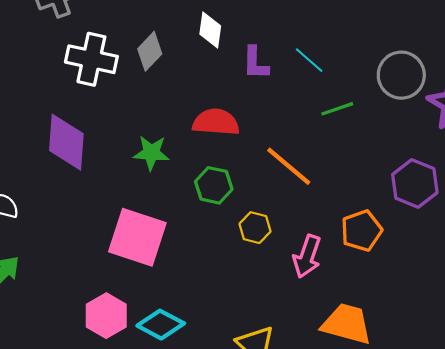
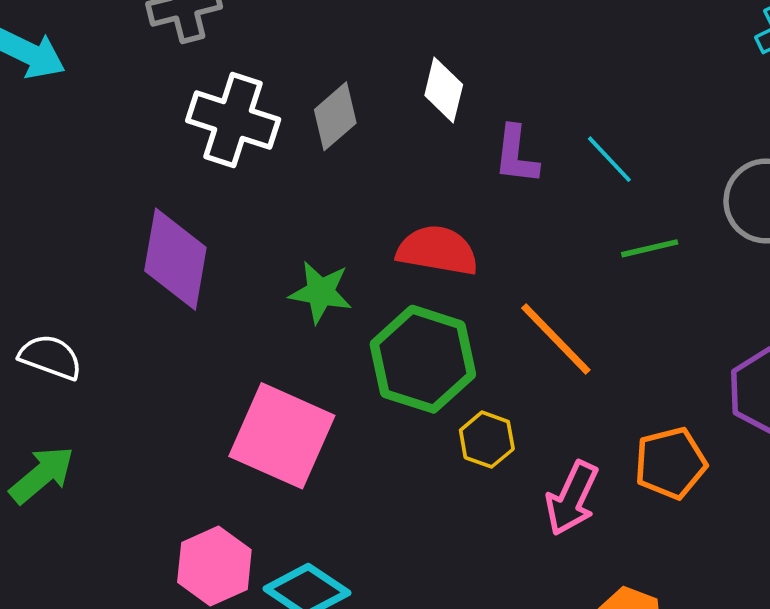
green hexagon: (214, 185) -> (423, 359), size x1.6

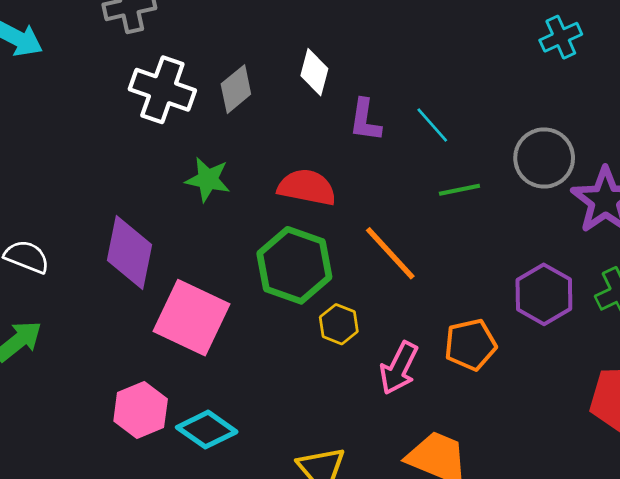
purple diamond: (175, 259) -> (130, 252), moved
green star: (321, 292) -> (208, 179), moved

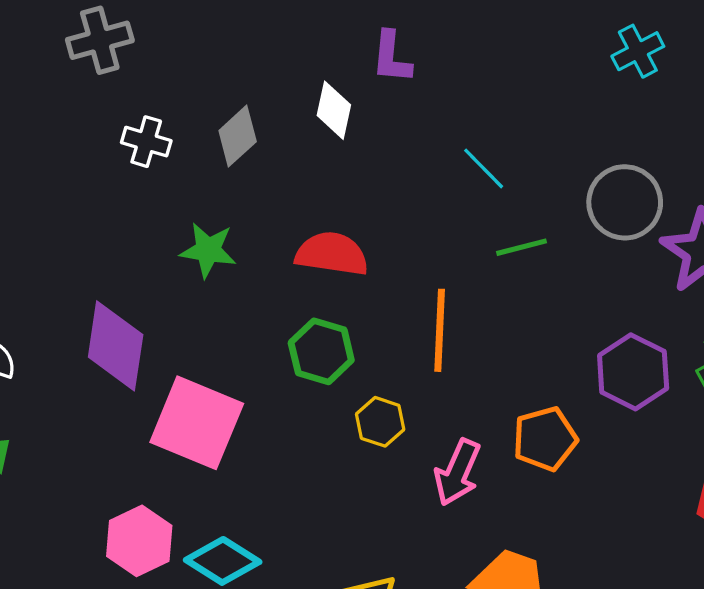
white cross: (162, 90) -> (146, 142), size x0.6
purple L-shape: (365, 120) -> (391, 57), moved
orange line: (390, 253) -> (440, 330), turned 48
green hexagon: (294, 265) -> (321, 351), size x0.7

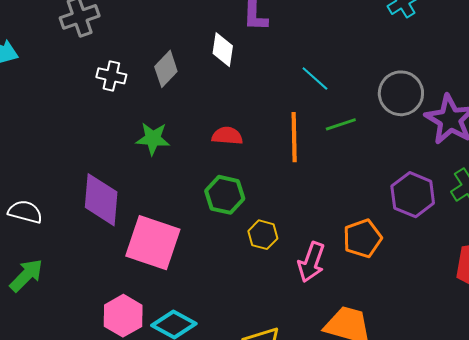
red semicircle: (332, 254) -> (227, 136), size x0.7
orange line: (440, 330) -> (294, 137), moved

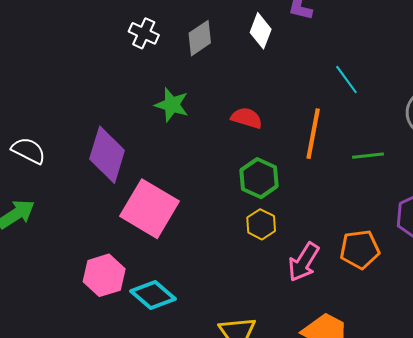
green line: (341, 124) -> (368, 156), moved
green hexagon: (225, 195) -> (259, 178), moved

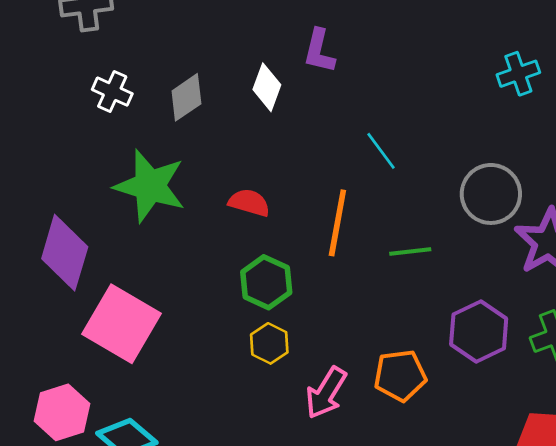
green star: (172, 105) -> (150, 186), size x1.6

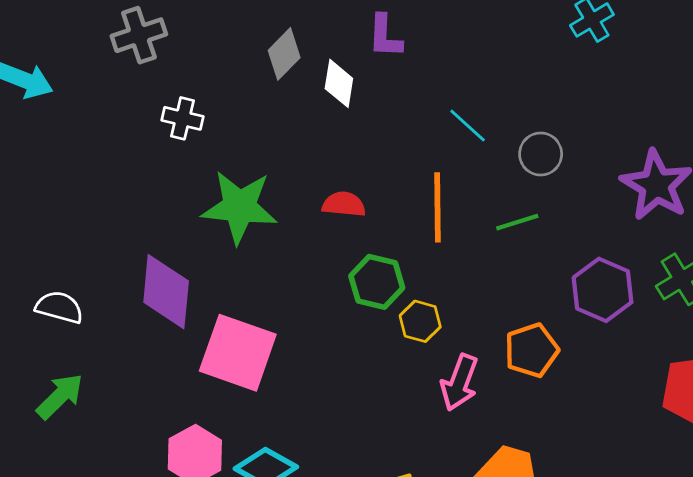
gray diamond: (186, 97) -> (284, 54), moved
gray circle: (491, 194) -> (541, 154), moved, size x0.7
yellow hexagon: (269, 343) -> (420, 321), moved

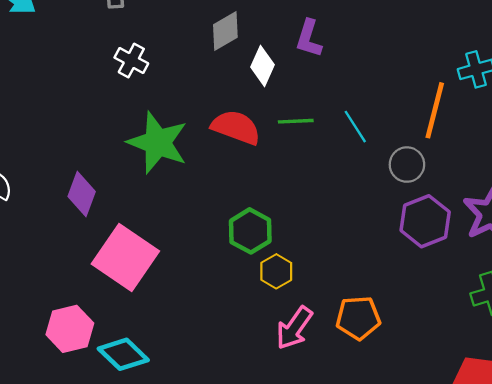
red semicircle: (344, 204) -> (236, 127), moved, size x1.4
orange line: (437, 207) -> (435, 110), moved
green line: (517, 222) -> (296, 121), moved
purple hexagon: (603, 290) -> (425, 221), moved
purple diamond: (166, 292) -> (82, 194), size x0.7

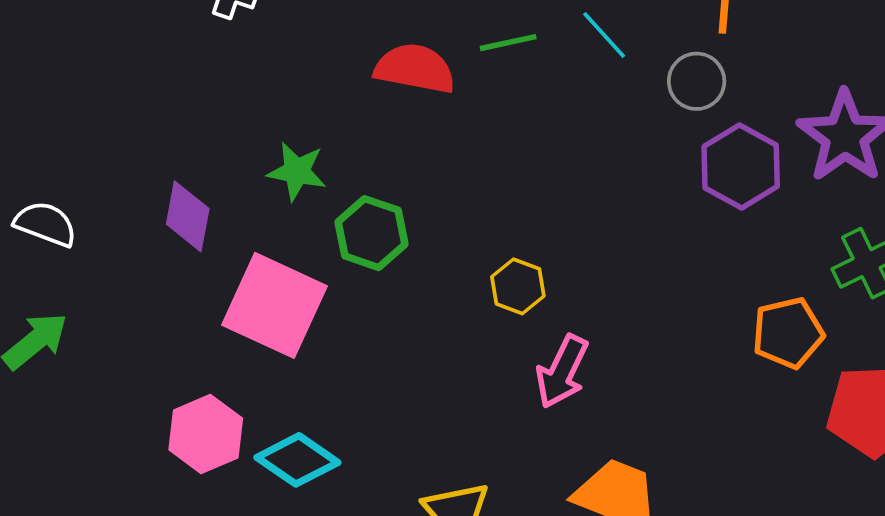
green star: (158, 143) -> (297, 171), moved, size x0.6
green hexagon: (250, 231) -> (371, 233), moved
orange pentagon: (358, 318) -> (788, 333), moved

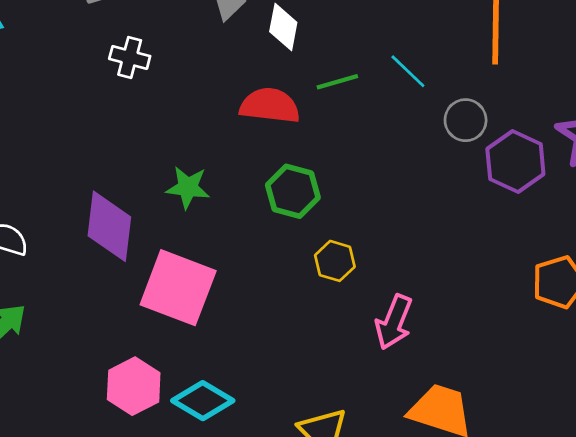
gray circle: (697, 81) -> (466, 120), moved
purple diamond: (188, 216) -> (109, 226), size x1.4
green hexagon: (371, 233) -> (293, 191), moved
yellow hexagon: (518, 286) -> (335, 261), moved

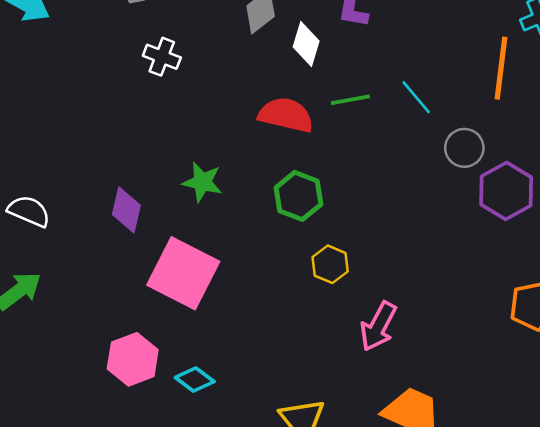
purple diamond: (109, 226) -> (126, 210), size x0.7
cyan diamond: (203, 401) -> (195, 380), size x0.7

